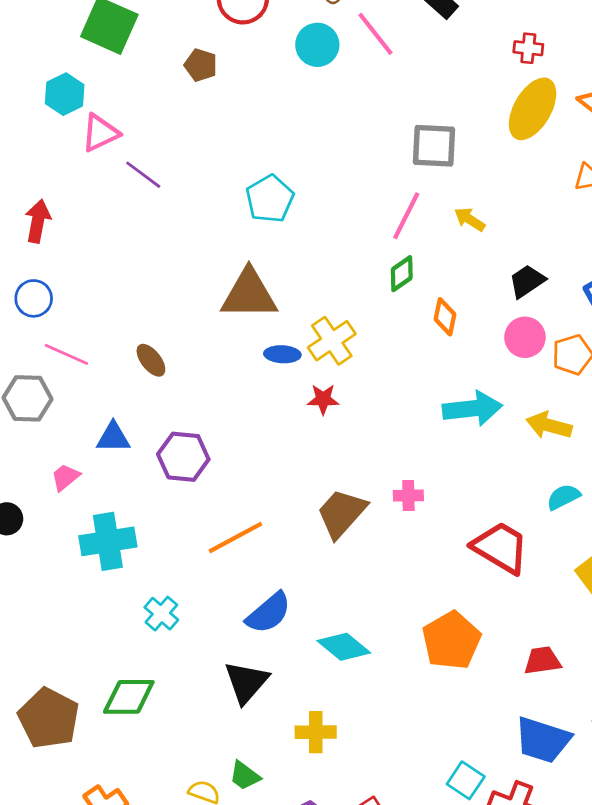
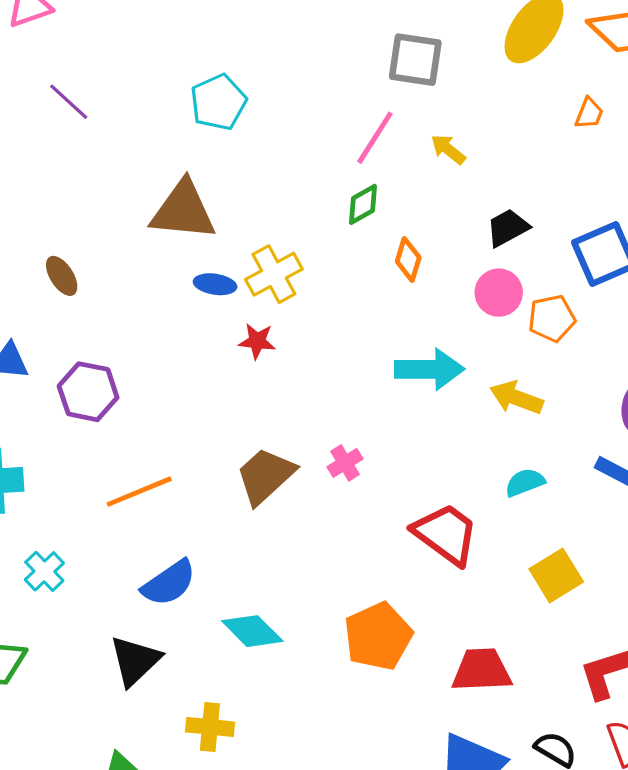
purple line: (143, 175) -> (69, 102), moved
pink cross: (408, 496) -> (345, 463), turned -36
red trapezoid: (542, 661) -> (482, 670), size x1.4

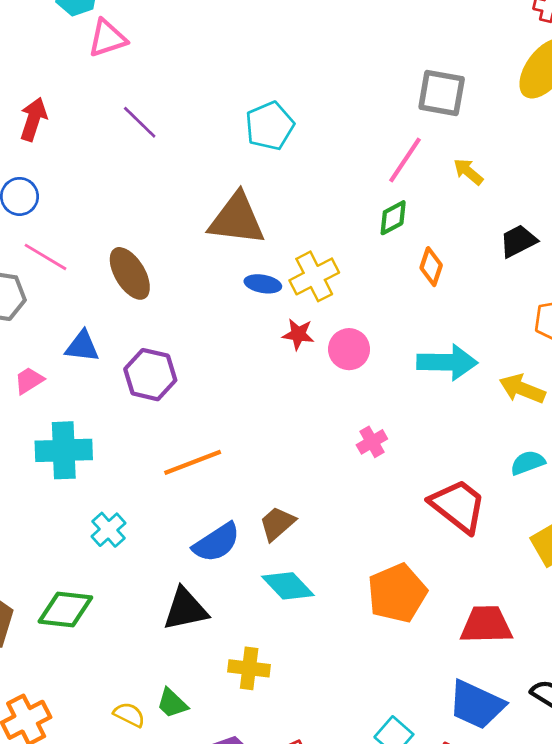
brown ellipse: (62, 276) -> (130, 273), size x1.5
pink circle: (499, 293) -> (349, 349), moved
brown trapezoid: (265, 476) -> (277, 524), moved, size x0.7
black triangle: (135, 661) -> (185, 609), turned 30

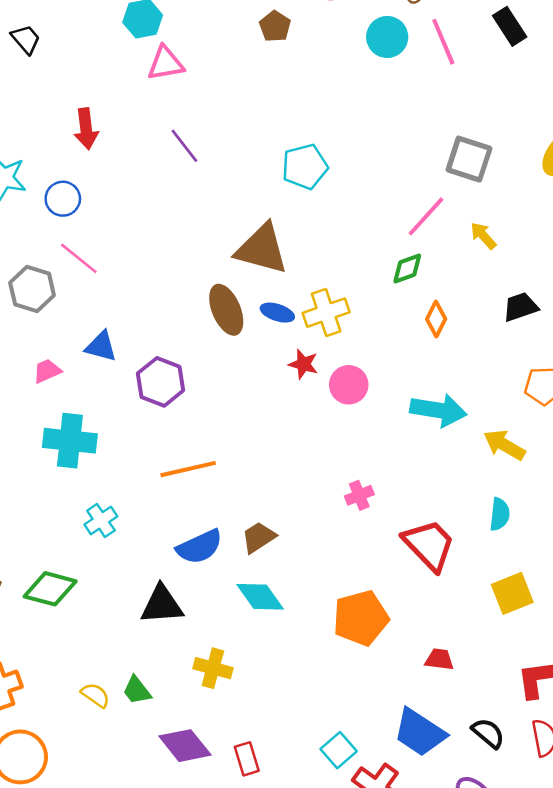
red arrow: (33, 119) -> (86, 129), turned 147
brown ellipse: (130, 273) -> (226, 310), moved
pink cross: (372, 442) -> (359, 495), moved
cyan semicircle: (528, 463) -> (500, 514), turned 108
red trapezoid: (486, 625) -> (439, 659), size x0.6

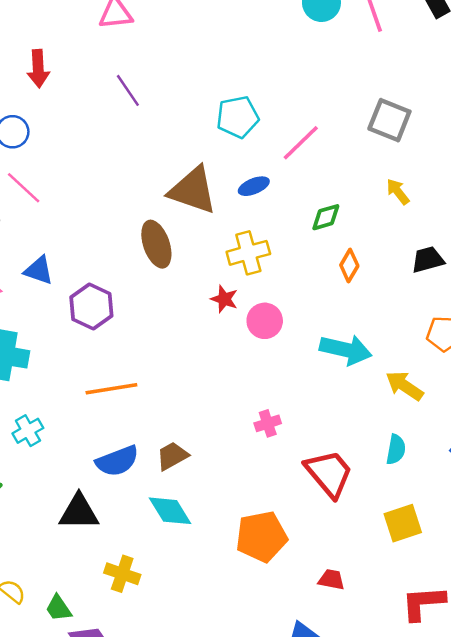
pink line: (426, 216) -> (301, 143), moved
blue ellipse: (277, 313) -> (254, 186), moved, turned -44
green trapezoid: (137, 690) -> (58, 608), moved

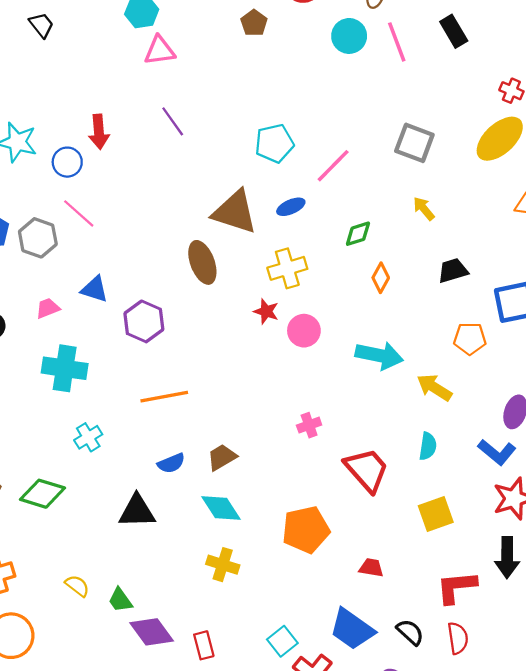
red arrow: (38, 69) -> (99, 132), moved
blue semicircle: (117, 461) -> (171, 463), size x0.7
yellow cross: (122, 574) -> (223, 565), moved

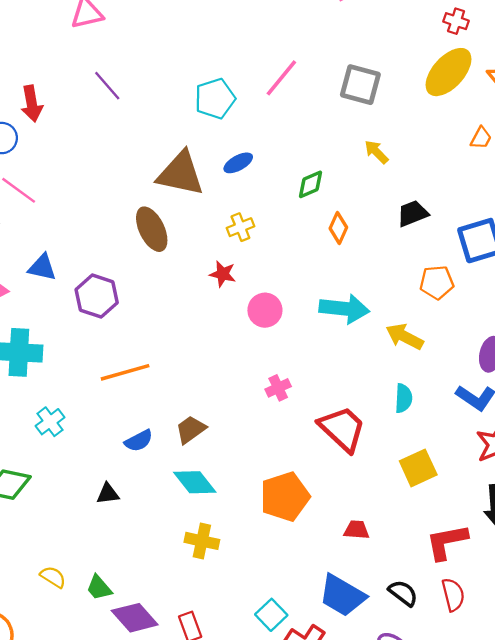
pink line: (333, 166) -> (281, 78), moved
yellow cross: (287, 268) -> (240, 227), size x0.7
pink circle: (304, 331) -> (265, 310), moved
black triangle: (137, 511) -> (108, 494), size x0.6

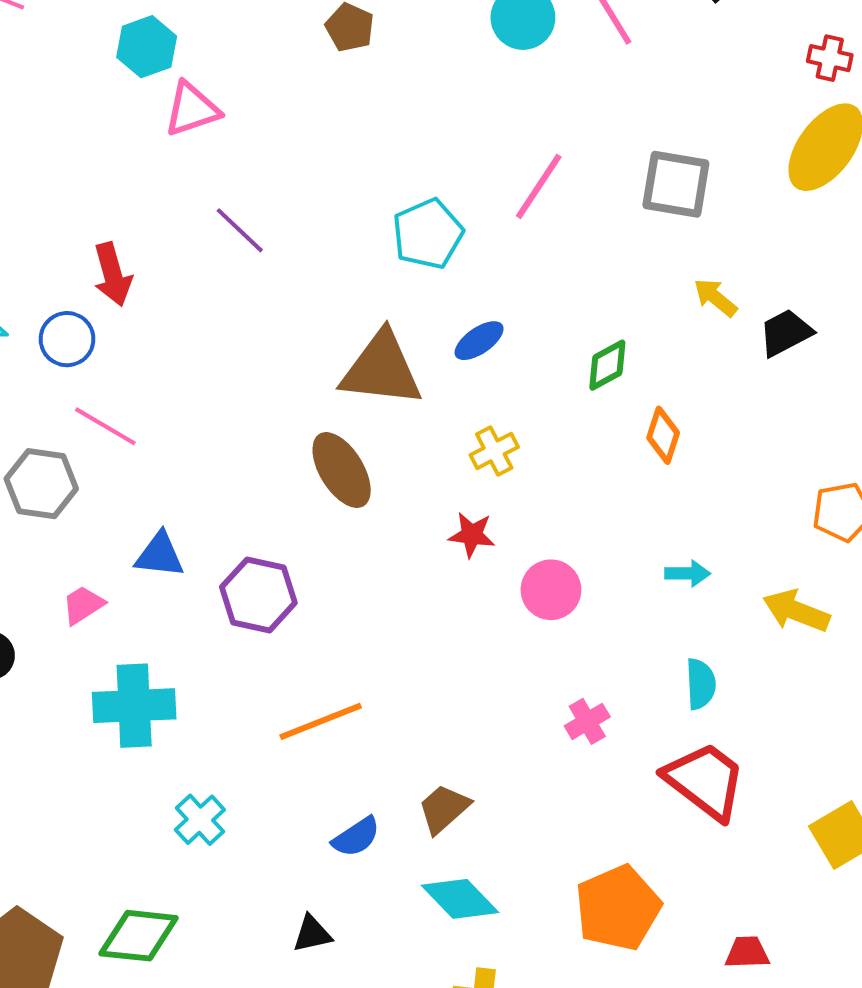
black trapezoid: (413, 213) -> (786, 333), moved
cyan arrow: (344, 309) -> (688, 573), size x0.5
cyan semicircle: (403, 398) -> (701, 684), moved

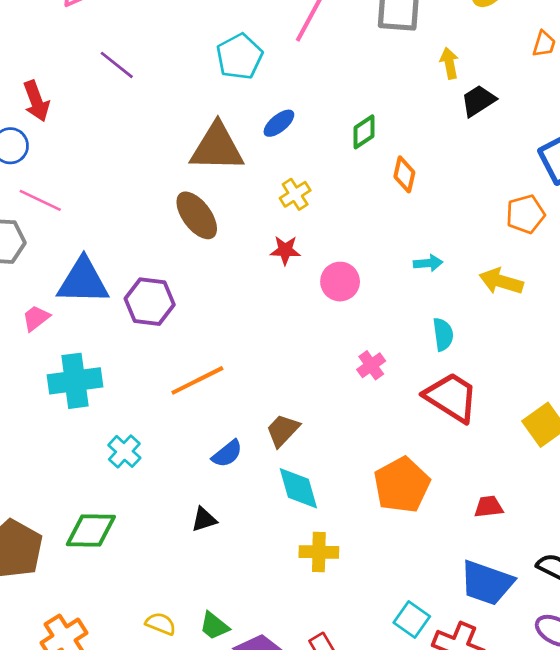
yellow arrow: (715, 298) -> (449, 63), moved, turned 44
blue triangle: (160, 555) -> (83, 281), size x1.6
cyan diamond: (460, 899) -> (298, 488), turned 33

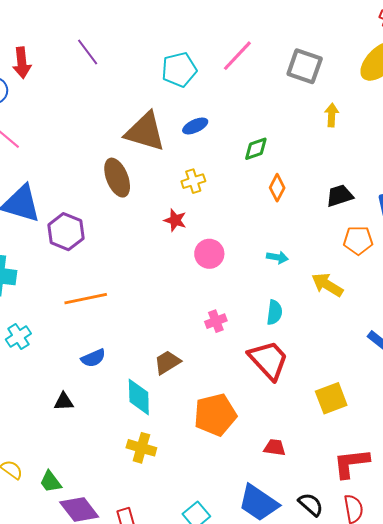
black trapezoid: (478, 101) -> (340, 196), moved
brown trapezoid: (283, 430) -> (167, 362), moved

